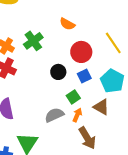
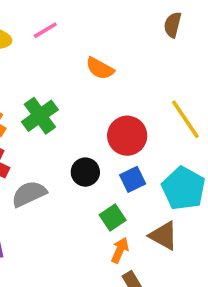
orange semicircle: (67, 24) -> (100, 68), moved
gray semicircle: (54, 115) -> (29, 194), moved

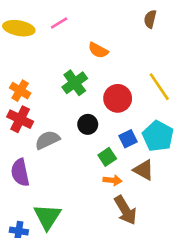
green cross: (40, 116) -> (75, 83), moved
blue square: (133, 179) -> (128, 139), moved
orange arrow: (120, 250) -> (112, 180), turned 72

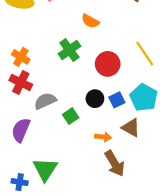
black circle: (88, 124) -> (95, 99), moved
green square: (107, 157) -> (71, 116), moved
purple semicircle: (20, 172) -> (21, 130), turned 35

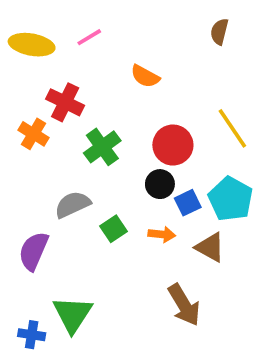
green cross: (69, 50) -> (102, 147), moved
red cross: (21, 82) -> (65, 102), moved
black circle: (95, 99) -> (160, 184), moved
orange arrow: (103, 137) -> (162, 234), moved

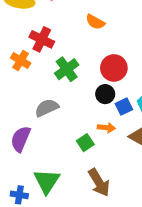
green square: (113, 229) -> (85, 143), moved
brown arrow: (184, 305) -> (99, 182), moved

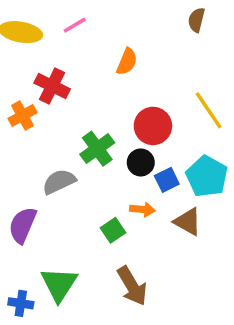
orange semicircle: (95, 22) -> (127, 62), turned -96
orange cross: (21, 60) -> (23, 116), turned 30
green cross: (67, 69) -> (97, 149), moved

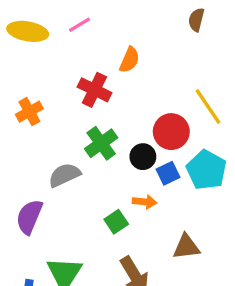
red cross: (52, 86) -> (94, 90), moved
red circle: (153, 126) -> (171, 132), moved
brown triangle: (188, 222) -> (186, 247), moved, turned -36

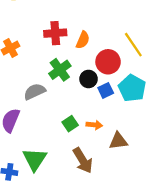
orange semicircle: (130, 60) -> (83, 40), moved
red cross: (94, 90) -> (55, 33), turned -30
orange arrow: (145, 202) -> (94, 125), moved

